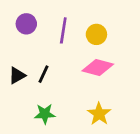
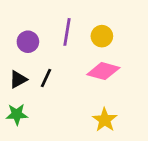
purple circle: (26, 24) -> (28, 42), moved
green star: (45, 114) -> (17, 114), moved

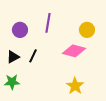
yellow circle: (102, 36) -> (87, 30), moved

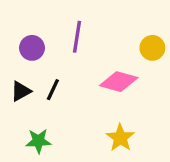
yellow circle: (87, 30) -> (152, 48), moved
green star: (12, 82) -> (38, 141), moved

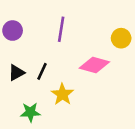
purple circle: (32, 48) -> (13, 31), moved
yellow star: (120, 138) -> (62, 94), moved

